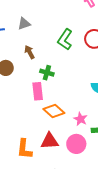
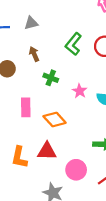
pink rectangle: (38, 91) -> (26, 107), moved
pink star: (80, 119) -> (80, 91), moved
pink circle: (76, 144) -> (76, 170), moved

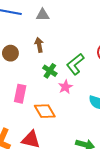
green L-shape: (73, 44) -> (75, 64), moved
pink star: (80, 91) -> (65, 87), moved

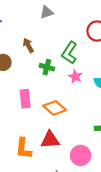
gray triangle: (43, 15) -> (47, 12), moved
pink star: (65, 87) -> (75, 77), moved

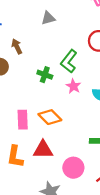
brown arrow: (28, 45) -> (17, 46), moved
pink rectangle: (25, 99) -> (23, 120), moved

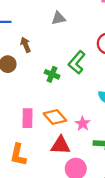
pink star: (73, 86) -> (83, 124), moved
red triangle: (43, 150) -> (60, 145), moved

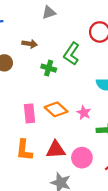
brown arrow: (26, 45) -> (30, 44), moved, turned 128
red triangle: (60, 145) -> (56, 150), moved

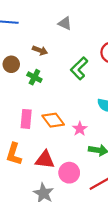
gray triangle: (49, 13) -> (65, 23), turned 32
green cross: (49, 68) -> (34, 77), moved

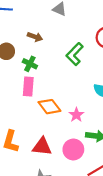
pink rectangle: (26, 119) -> (28, 87), moved
pink circle: (69, 173) -> (73, 149), moved

